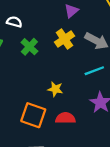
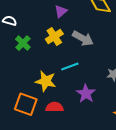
cyan line: (94, 71) -> (70, 67), moved
yellow star: (55, 89) -> (46, 81), size x1.5

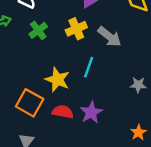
cyan line: (70, 67) -> (89, 67), turned -60
purple star: (86, 94) -> (91, 112), moved

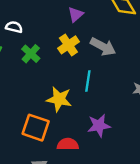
red semicircle: (63, 112) -> (68, 144), moved
purple star: (91, 112) -> (99, 126), turned 30

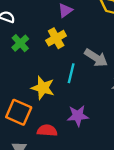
gray arrow: (103, 47) -> (96, 58), moved

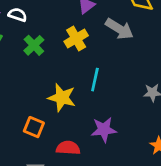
gray arrow: (96, 58) -> (119, 29), moved
orange square: (19, 112) -> (34, 127), size x0.7

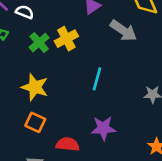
yellow cross: (76, 38) -> (66, 39), moved
yellow star: (62, 98) -> (35, 87), moved

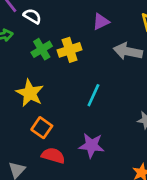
gray arrow: (123, 31) -> (128, 51), turned 148
orange square: (35, 122) -> (42, 128), moved

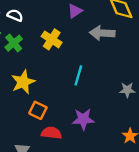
green cross: (42, 49) -> (14, 43), moved
yellow cross: (70, 50) -> (52, 39), turned -30
yellow star: (30, 93) -> (23, 82), turned 30

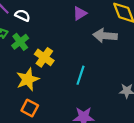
yellow cross: (52, 39) -> (44, 57), moved
orange square: (38, 110) -> (30, 108), moved

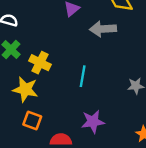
yellow star: (28, 79) -> (25, 89), turned -30

